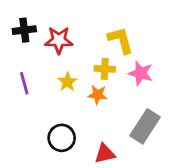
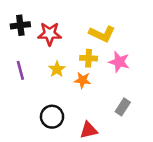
yellow L-shape: (121, 40) -> (102, 34), turned 130
gray rectangle: (145, 126) -> (123, 107), size x0.6

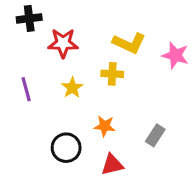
black cross: (20, 25) -> (29, 18), moved
pink star: (119, 62) -> (175, 55), moved
orange star: (82, 80) -> (105, 126), moved

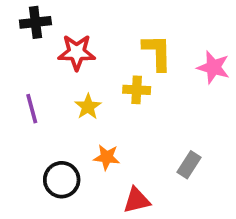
yellow L-shape: (129, 43) -> (157, 52), turned -116
orange star: (105, 126) -> (107, 157), moved
black circle: (66, 148) -> (62, 180), moved

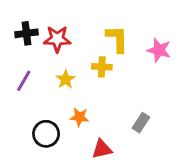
black cross: (35, 22) -> (27, 33), moved
purple line: (32, 109) -> (24, 81), turned 45

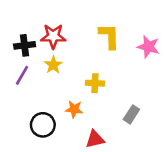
black cross: (27, 33) -> (25, 45), moved
yellow cross: (102, 67) -> (95, 83), moved
yellow star: (66, 79) -> (53, 65), moved

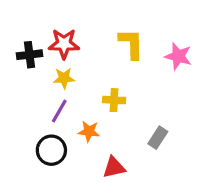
yellow star: (53, 65) -> (64, 78), turned 30
purple line: (22, 75) -> (59, 111), moved

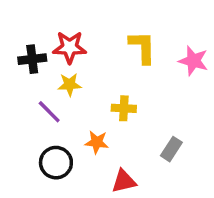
purple line: (59, 111) -> (49, 112), moved, turned -75

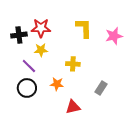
pink star: (193, 61) -> (114, 36), turned -30
black circle: (56, 163) -> (27, 88), moved

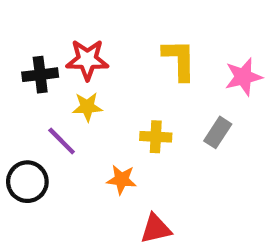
black circle: (27, 88) -> (27, 182), moved
gray rectangle: (101, 88) -> (218, 132), moved

